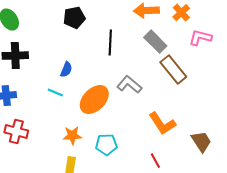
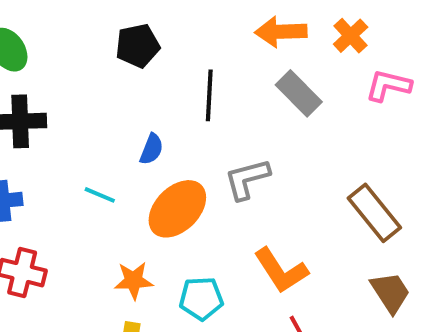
blue semicircle: (66, 70) -> (152, 149), moved
brown rectangle: (173, 70) -> (374, 213), moved
gray L-shape: (129, 85) -> (247, 179), turned -55
orange L-shape: (162, 124) -> (281, 271), moved

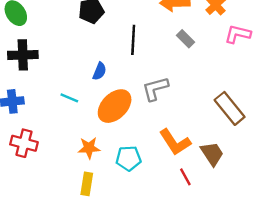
gray rectangle: (299, 93) -> (185, 39), size x0.7
brown trapezoid: (390, 292) -> (212, 154), moved

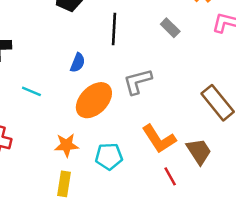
cyan line: (69, 98) -> (31, 91), moved

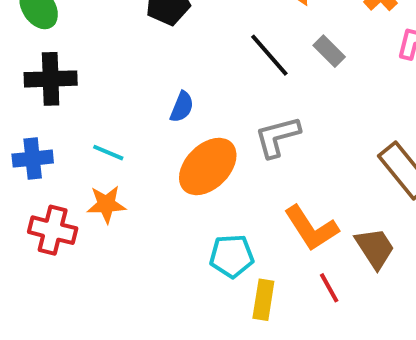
black line: (114, 29) -> (269, 55), moved, turned -44
orange star: (66, 145) -> (106, 204), moved
yellow rectangle: (64, 184) -> (263, 300), moved

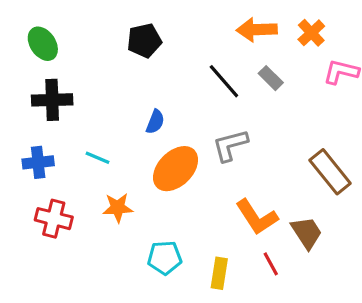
orange star: (106, 204) -> (118, 208), moved
cyan pentagon: (232, 256) -> (165, 258), moved

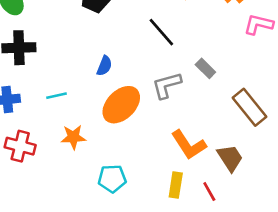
gray rectangle: (271, 78) -> (205, 68), moved
cyan line: (97, 158) -> (56, 96), turned -36
red line: (271, 264) -> (209, 191), moved
yellow rectangle: (219, 273) -> (176, 185), moved

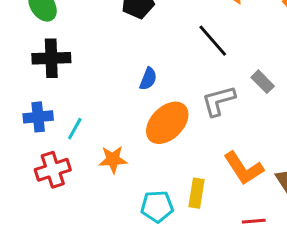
cyan line: (56, 96) -> (75, 129), moved, turned -48
red cross: (20, 146) -> (53, 170), turned -32
yellow rectangle: (176, 185) -> (197, 193), moved
red line: (209, 191) -> (254, 221), moved, turned -66

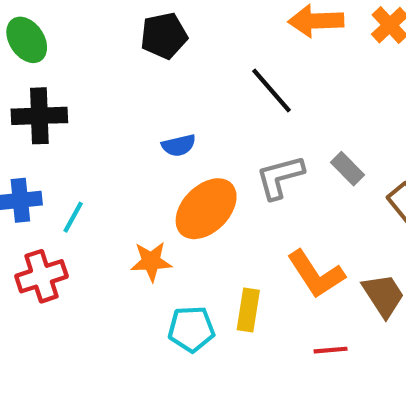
blue semicircle: (148, 79) -> (179, 145), turned 55
gray rectangle: (263, 82) -> (347, 169), moved
orange star: (113, 159) -> (151, 261), moved

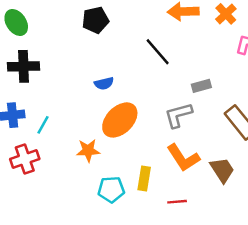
gray rectangle: (347, 169) -> (201, 86), moved, turned -60
gray L-shape: (280, 177) -> (178, 115), moved
red line: (331, 350) -> (177, 202), moved

